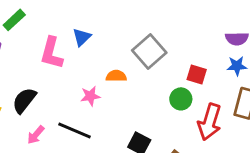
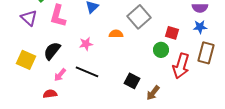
pink L-shape: (52, 53) -> (58, 16), moved
pink star: (90, 96) -> (86, 44), moved

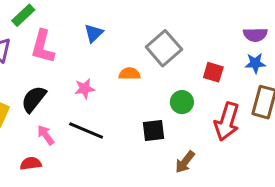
green circle: (161, 50) -> (182, 102), moved
pink arrow: (60, 75) -> (46, 135), turned 104
black square: (132, 81) -> (153, 131), moved, turned -35

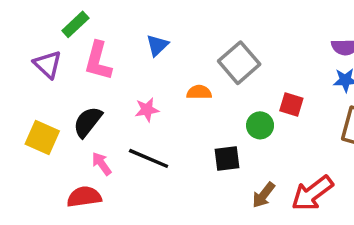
red square: (213, 72) -> (291, 104), moved
red arrow: (227, 122) -> (312, 193), moved, turned 36
red semicircle: (31, 163) -> (84, 197), size x1.4

